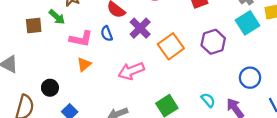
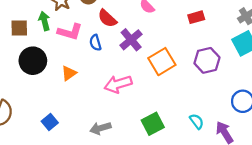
green arrow: (57, 17) -> (44, 21), turned -150
pink L-shape: (81, 39) -> (70, 32), moved
black circle: (50, 88) -> (33, 61), moved, size x1.5

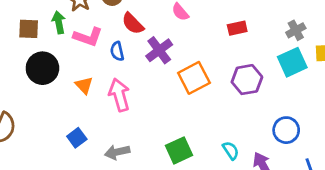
orange triangle: (69, 73) -> (84, 85), turned -42
pink arrow: (118, 84) -> (119, 95), moved, turned 88
blue square: (50, 122) -> (77, 138), moved

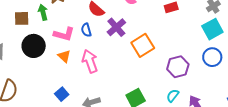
pink L-shape: (88, 37) -> (64, 34), moved
purple hexagon: (247, 80) -> (178, 67), moved
blue circle: (286, 130) -> (212, 57), moved
cyan semicircle: (231, 151) -> (173, 96), turned -104

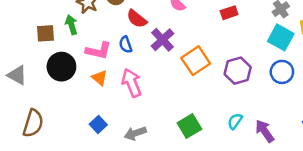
cyan square: (212, 29) -> (281, 37), turned -30
purple hexagon: (178, 67) -> (238, 71), moved

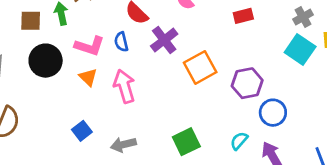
blue circle: (282, 72) -> (273, 113), moved

